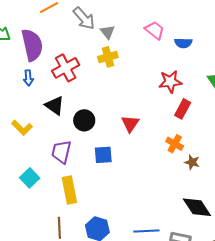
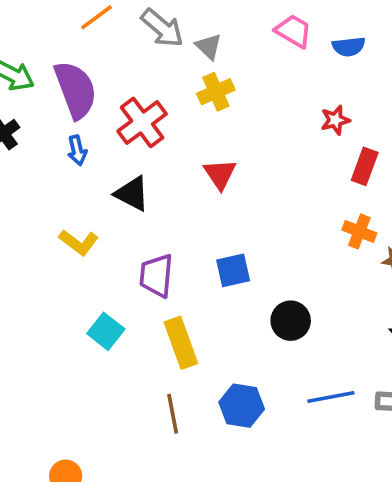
red star: (170, 82) -> (335, 120), size x0.7
black circle: (84, 120) -> (291, 321), moved
red triangle: (130, 124) -> (220, 174), moved

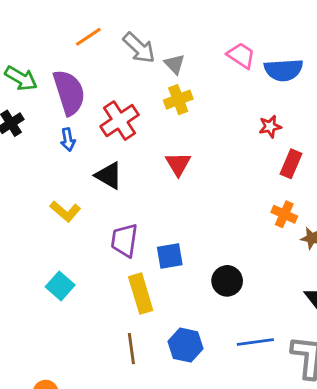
blue semicircle: (349, 47) -> (284, 70), size x1.5
blue square: (233, 270) -> (170, 256), moved
cyan square: (106, 331) -> (60, 286), moved

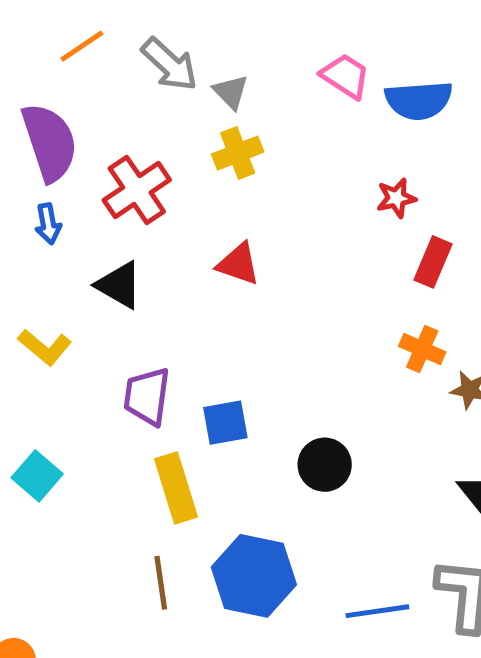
red triangle: (178, 164) -> (238, 264), turned -40
blue line: (255, 342) -> (377, 611), moved
blue hexagon: (186, 345) -> (254, 576), size x1.4

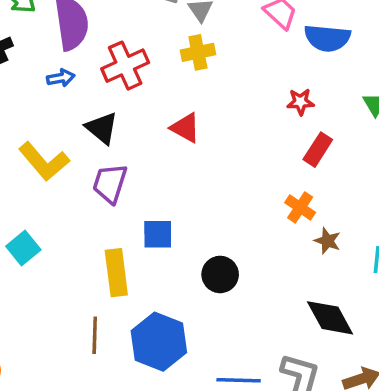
blue arrow: (48, 224) -> (61, 78), turned -100
yellow L-shape: (45, 347) -> (44, 161), size x1.4
purple trapezoid: (147, 396) -> (110, 183), moved

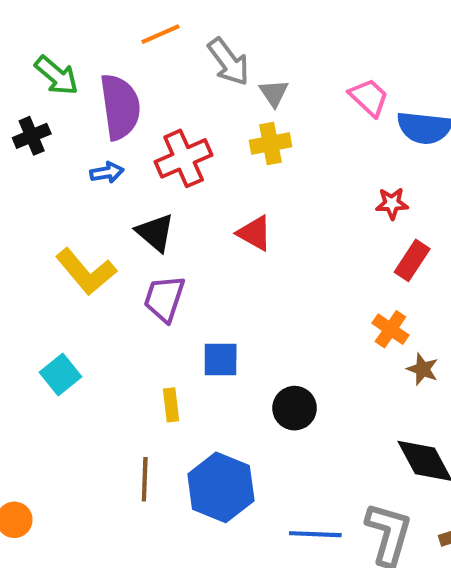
yellow rectangle: (116, 273) -> (171, 405), size x0.6

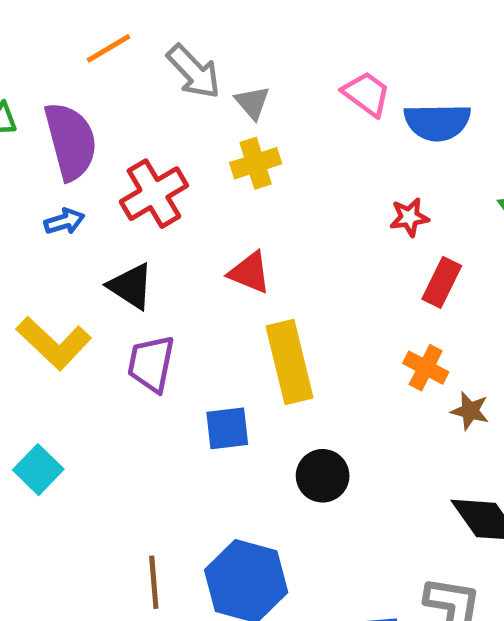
yellow rectangle: (171, 405) -> (290, 362), moved, size x2.0

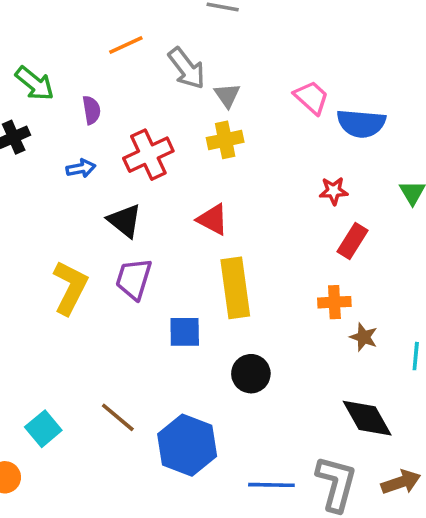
purple semicircle: (71, 141) -> (91, 110), size x0.5
yellow L-shape: (54, 343) -> (70, 288), moved, turned -112
orange cross: (426, 368) -> (334, 302), turned -36
cyan square: (38, 470) -> (43, 429), moved
brown line: (154, 582) -> (118, 417), moved, turned -51

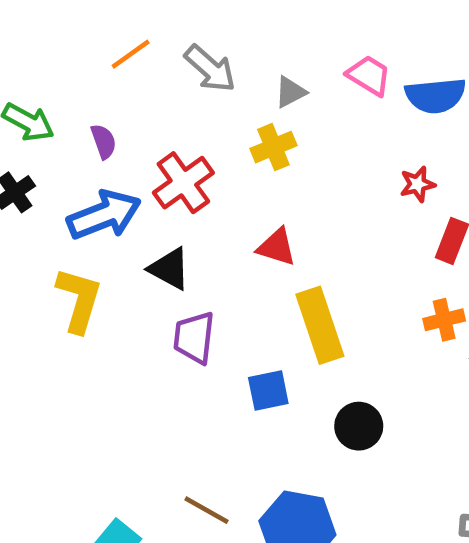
gray triangle: (227, 95) -> (290, 92), moved, turned 48
blue arrow: (81, 168) -> (104, 215), size x2.0
yellow L-shape: (70, 288) -> (79, 300), moved

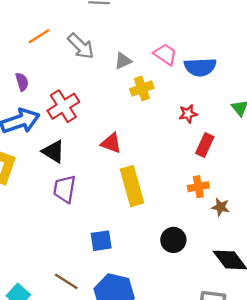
yellow cross: (273, 147) -> (142, 89), moved
blue square: (268, 390) -> (101, 241), moved
black circle: (359, 426) -> (173, 240), moved

